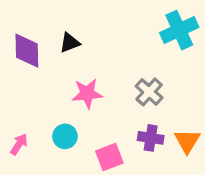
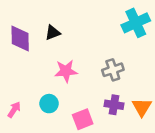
gray cross: (149, 92) -> (113, 70), turned 30

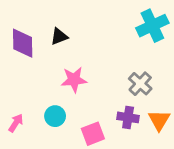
gray cross: (113, 70) -> (140, 84), moved, turned -30

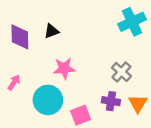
cyan circle: (55, 116) -> (48, 100), size x1.6
pink arrow: (16, 123) -> (14, 82), moved

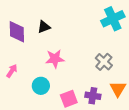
cyan circle: (48, 100) -> (41, 86), size x0.7
purple cross: (111, 101) -> (93, 96), moved

